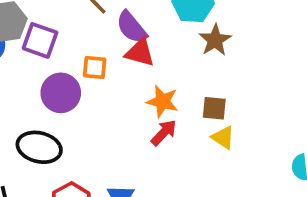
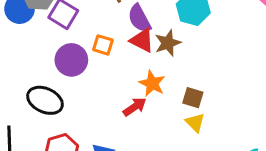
brown star: (215, 40) -> (168, 43), moved
red arrow: (164, 133) -> (135, 107), moved

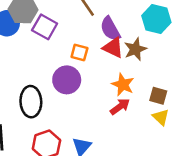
purple circle: (71, 60) -> (67, 80), moved
black ellipse: (45, 100) -> (31, 102), turned 64
red arrow: (135, 107) -> (120, 107), moved

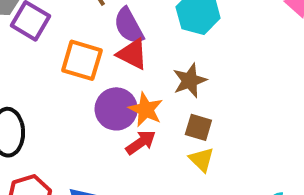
brown star: (135, 49) -> (190, 81), moved
orange square: (79, 53) -> (82, 60), size x1.5
purple circle: (67, 80) -> (116, 109), moved

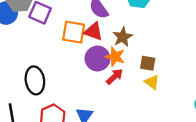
red triangle: (132, 54) -> (93, 32), moved
brown star: (190, 81) -> (123, 37), moved

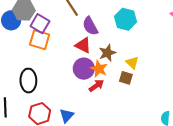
orange square: (74, 32) -> (40, 40), moved
yellow triangle: (152, 82) -> (132, 63), moved

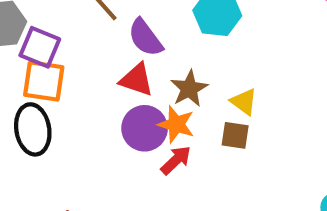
black ellipse: (28, 81) -> (33, 129), moved

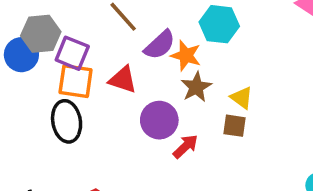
purple semicircle: (145, 38) -> (160, 45), turned -96
red triangle: (137, 80) -> (123, 80), moved
orange star: (176, 124) -> (186, 55), moved

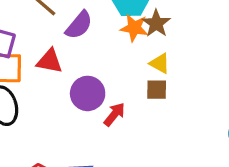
orange star: (186, 55) -> (134, 28), moved
brown star: (196, 87) -> (156, 23), moved

